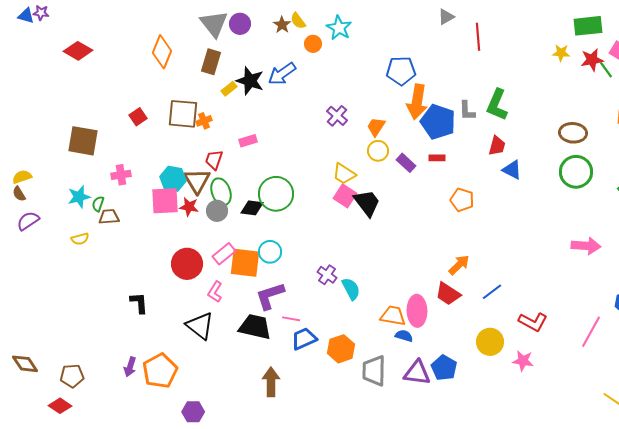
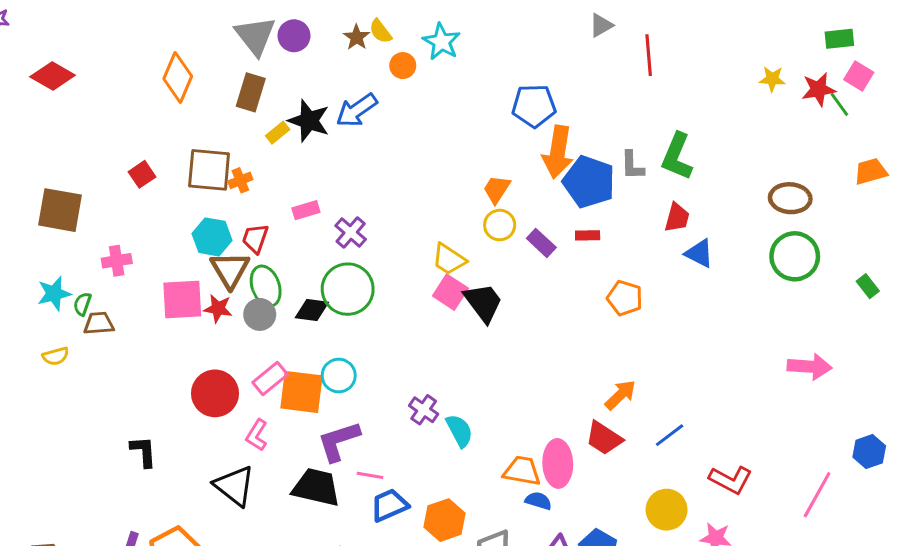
green rectangle: (588, 26) -> (839, 39), moved, size x0.7
purple cross: (337, 116) -> (351, 232), moved
cyan hexagon: (173, 179) -> (212, 237), moved

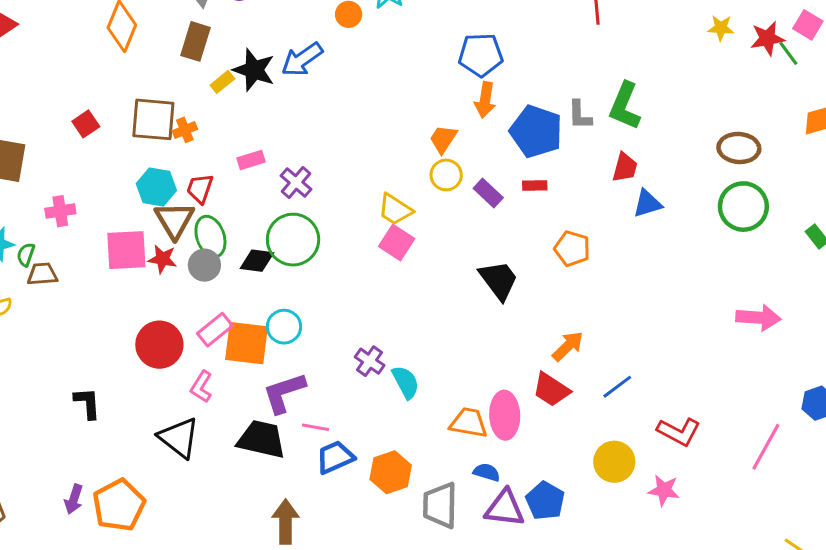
orange arrow: (558, 152) -> (485, 100), moved, size x0.7
blue triangle: (699, 253) -> (647, 204), turned -44
black trapezoid: (483, 303) -> (499, 280), moved
blue semicircle: (538, 501) -> (487, 472), moved

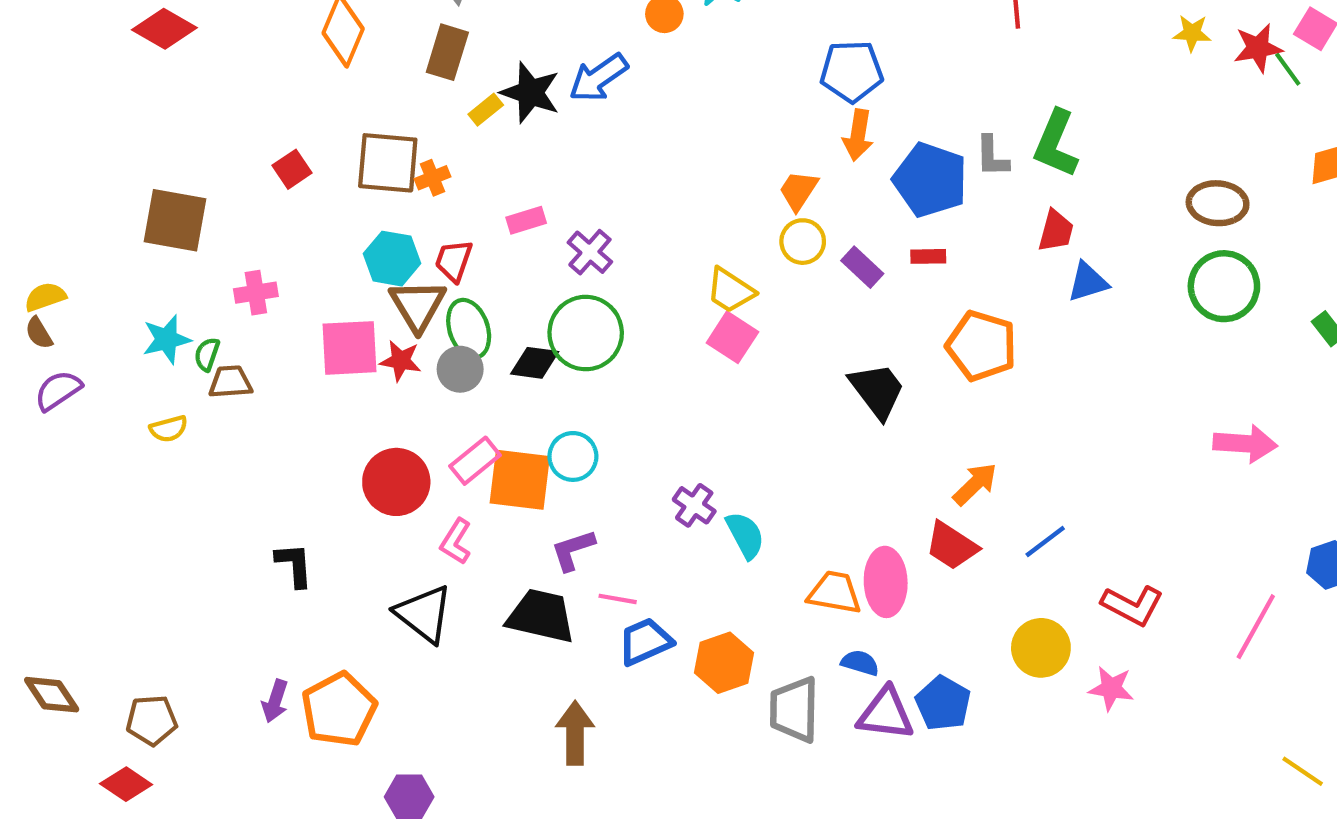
orange pentagon: (572, 249) -> (981, 346), size x1.4
purple L-shape: (284, 393) -> (573, 550), size x0.7

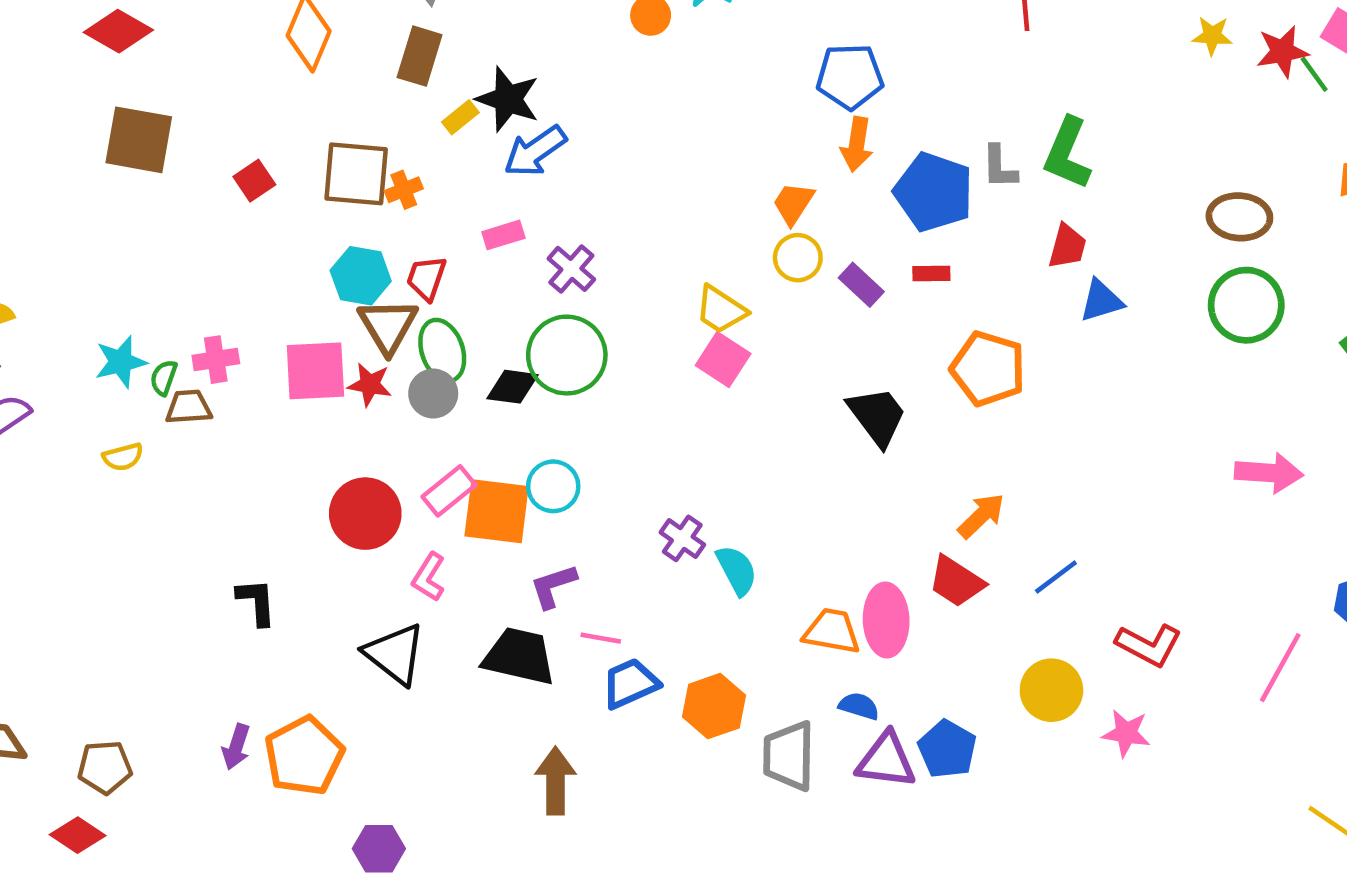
blue arrow: (598, 78) -> (535, 151), moved
brown square: (175, 220) -> (139, 140), moved
pink cross: (256, 293) -> (216, 360), moved

